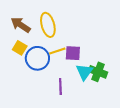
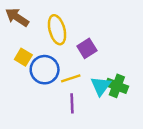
brown arrow: (21, 25) -> (17, 17), moved
yellow line: (57, 51) -> (71, 78), moved
purple square: (73, 53) -> (87, 48), moved, turned -35

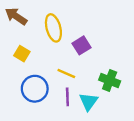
blue circle: (45, 70) -> (35, 89), moved
yellow line: (71, 78) -> (66, 74), turned 42
cyan triangle: (101, 86) -> (89, 102), moved

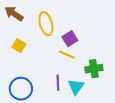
yellow line: (66, 74) -> (67, 55), moved
green cross: (110, 81) -> (94, 69), turned -30
blue circle: (35, 89) -> (21, 89), moved

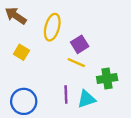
yellow ellipse: (46, 24) -> (52, 27), turned 30
cyan triangle: (76, 87) -> (87, 99), turned 36

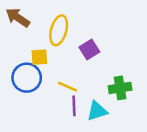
yellow square: (21, 52) -> (39, 57), moved, turned -35
yellow line: (76, 63) -> (68, 87), moved
blue circle: (24, 101) -> (27, 78), moved

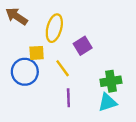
yellow line: (68, 87) -> (63, 68), moved, turned 30
cyan triangle: (97, 111) -> (107, 102), moved

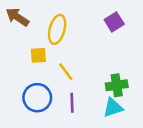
purple square: (83, 46) -> (114, 22), moved
blue circle: (25, 72) -> (37, 98), moved

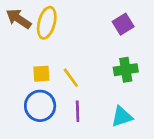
yellow ellipse: (57, 29) -> (47, 23), moved
yellow square: (38, 55) -> (41, 74), moved
green cross: (117, 85) -> (126, 70), moved

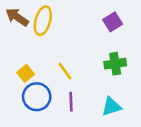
yellow square: (41, 74) -> (26, 73), moved, turned -35

